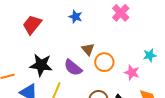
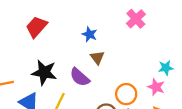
blue star: (75, 17) -> (90, 34), moved
orange circle: (104, 62) -> (126, 94), moved
pink star: (132, 72) -> (156, 87), moved

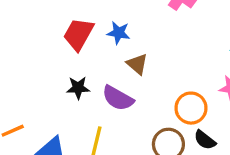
red trapezoid: (36, 27) -> (78, 34), moved
black star: (44, 72) -> (78, 88), moved, size x0.6

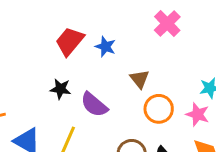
brown triangle: (137, 64) -> (140, 79), moved
orange circle: (191, 108) -> (159, 109), moved

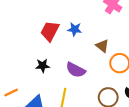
black star: (60, 89) -> (43, 66), moved

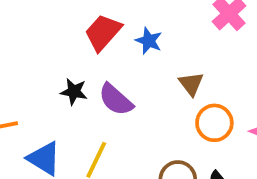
purple semicircle: (76, 70) -> (116, 100), moved

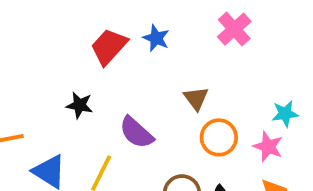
blue star: (149, 41) -> (156, 38), moved
purple semicircle: (116, 100) -> (136, 133), moved

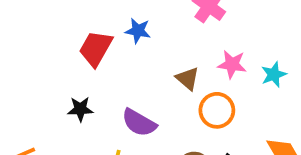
pink star: (268, 147) -> (232, 64), moved

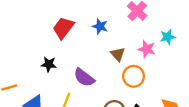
blue star: (138, 31) -> (100, 26), moved
cyan star: (274, 74) -> (168, 37), moved

